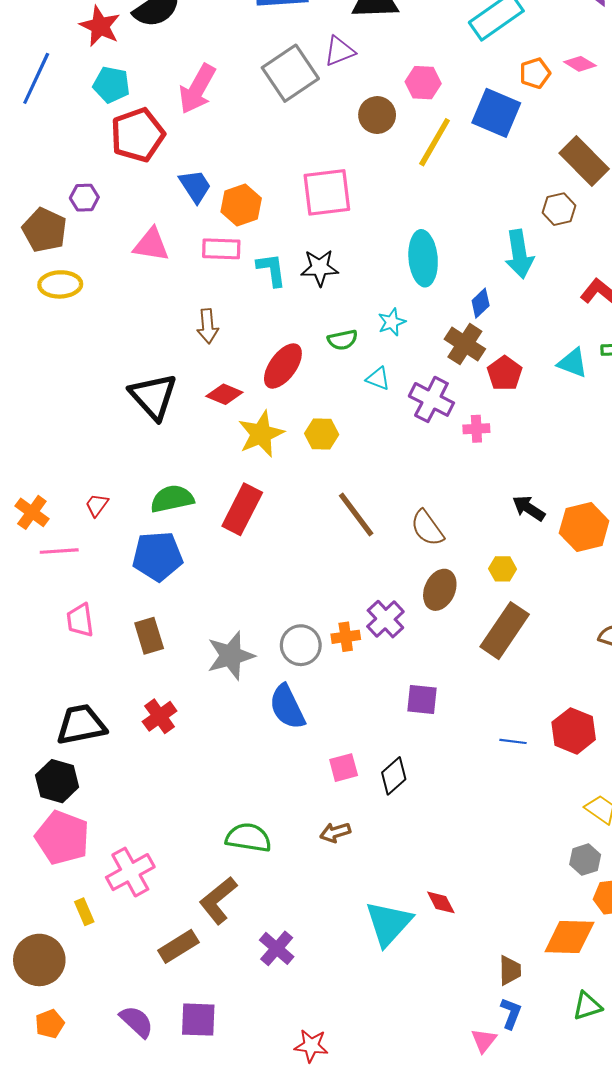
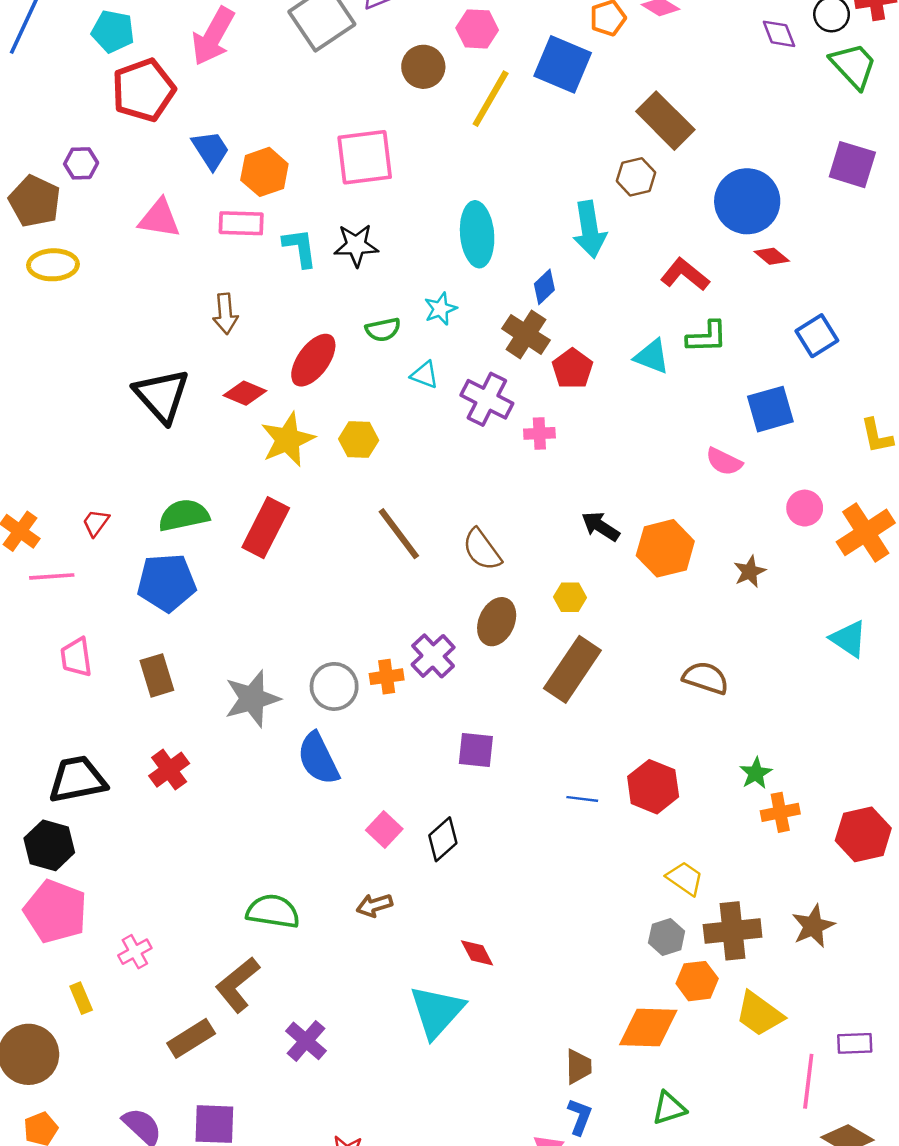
pink square: (344, 768) -> (384, 829), turned -32
pink cross: (130, 872) -> (135, 952), size x0.6
red diamond: (441, 902) -> (477, 953), moved

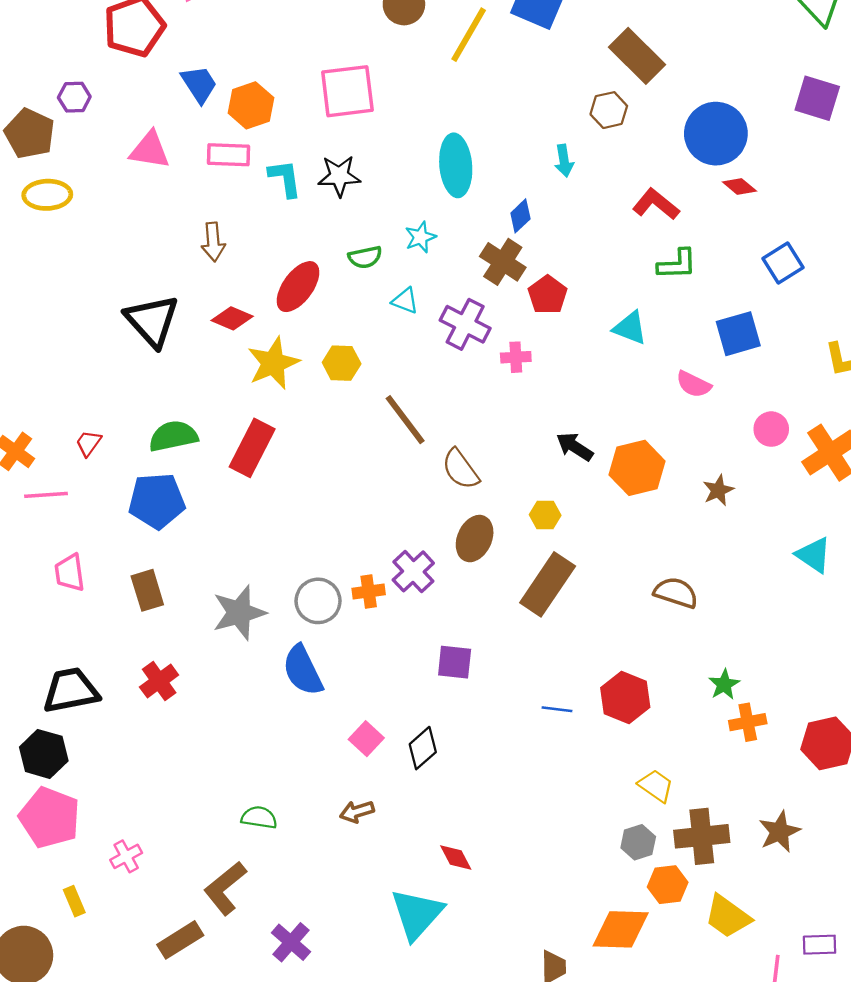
cyan arrow: (590, 229) -> (564, 161), size x0.6
cyan triangle: (652, 356) -> (630, 328), moved
brown line: (399, 534) -> (405, 420), moved
green semicircle: (273, 911) -> (259, 818), size x0.7

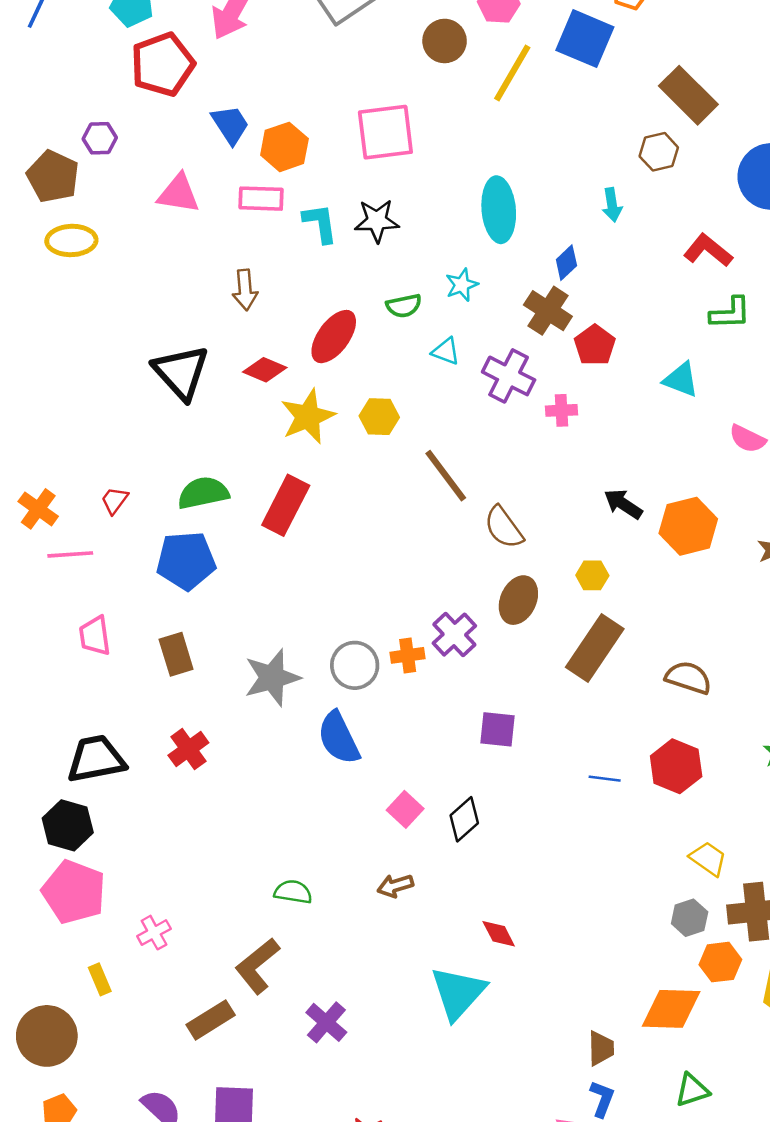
brown semicircle: (676, 593) -> (688, 678), moved

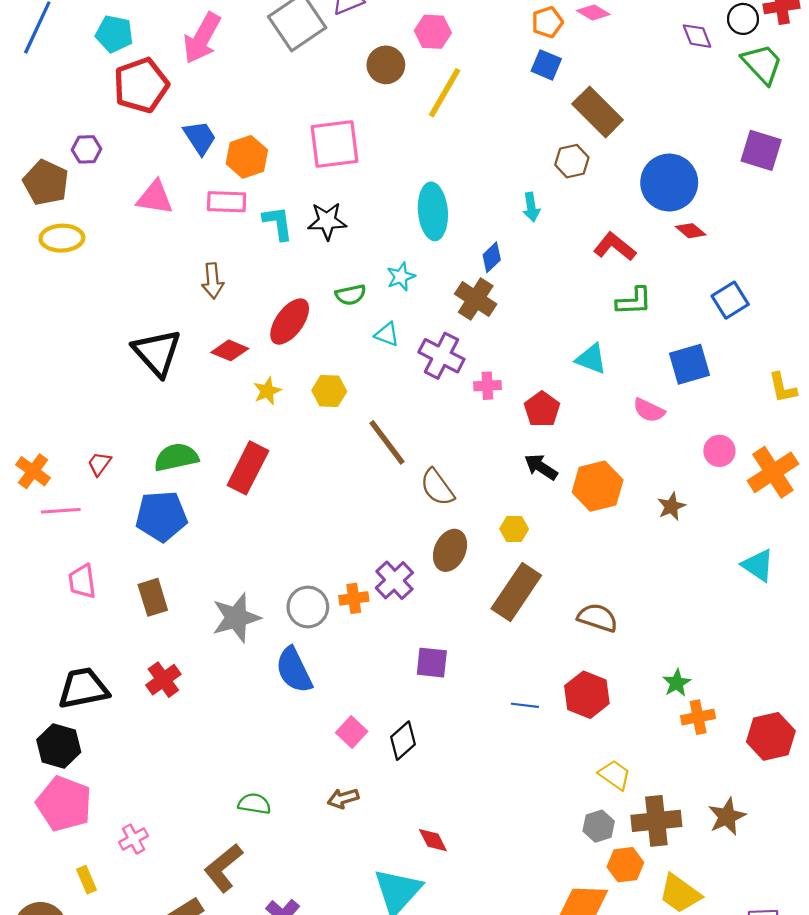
blue square: (585, 39) -> (546, 65), moved, size x0.6
red pentagon: (595, 345) -> (542, 409), moved
yellow star: (308, 417) -> (267, 391), size x0.6

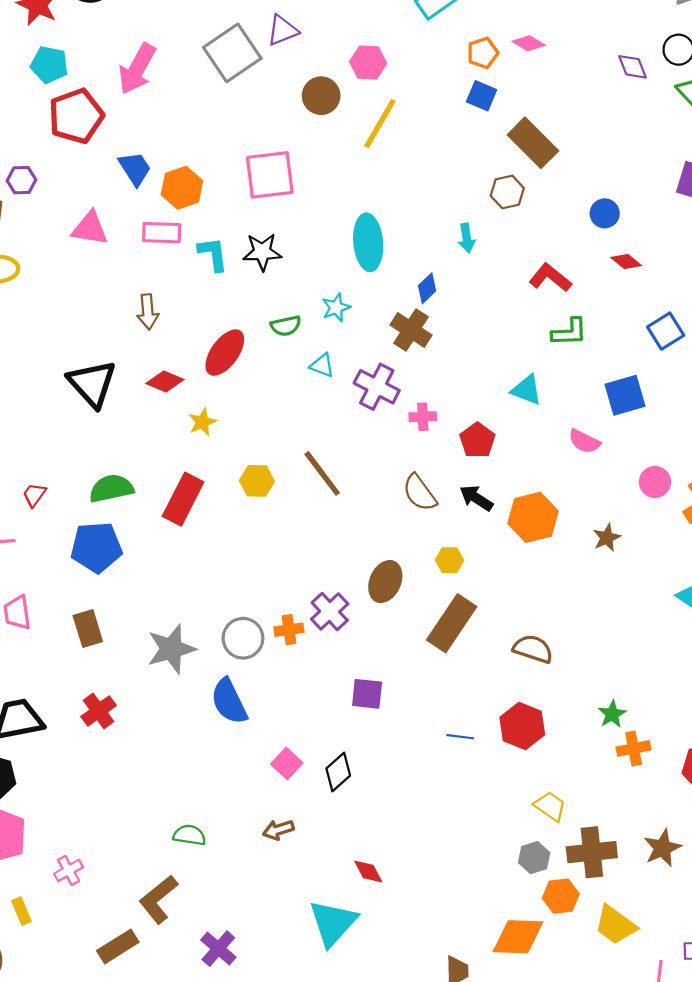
blue circle: (669, 183) -> (605, 213), size x0.5
yellow hexagon: (329, 391) -> (257, 481), moved
brown semicircle: (437, 487) -> (420, 493), moved

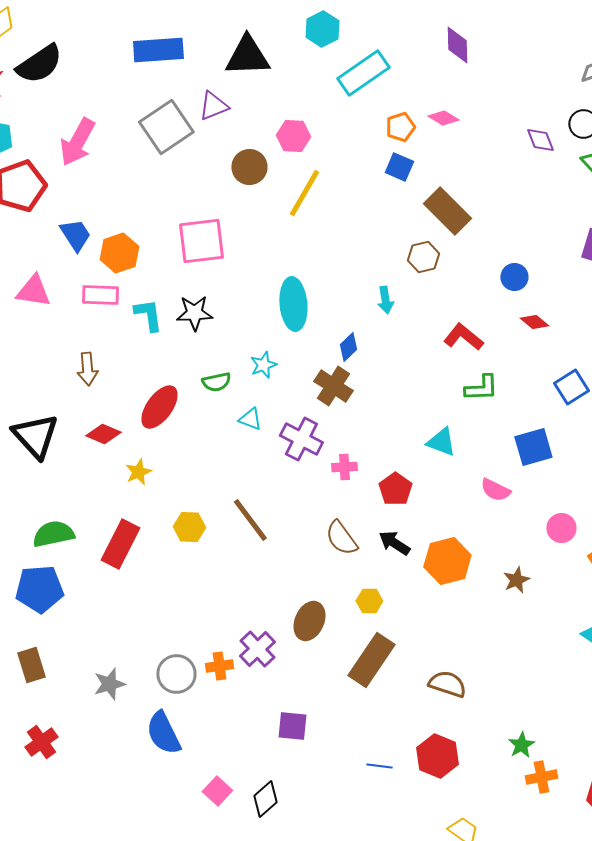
gray star: (171, 649) -> (109, 684), size x0.7

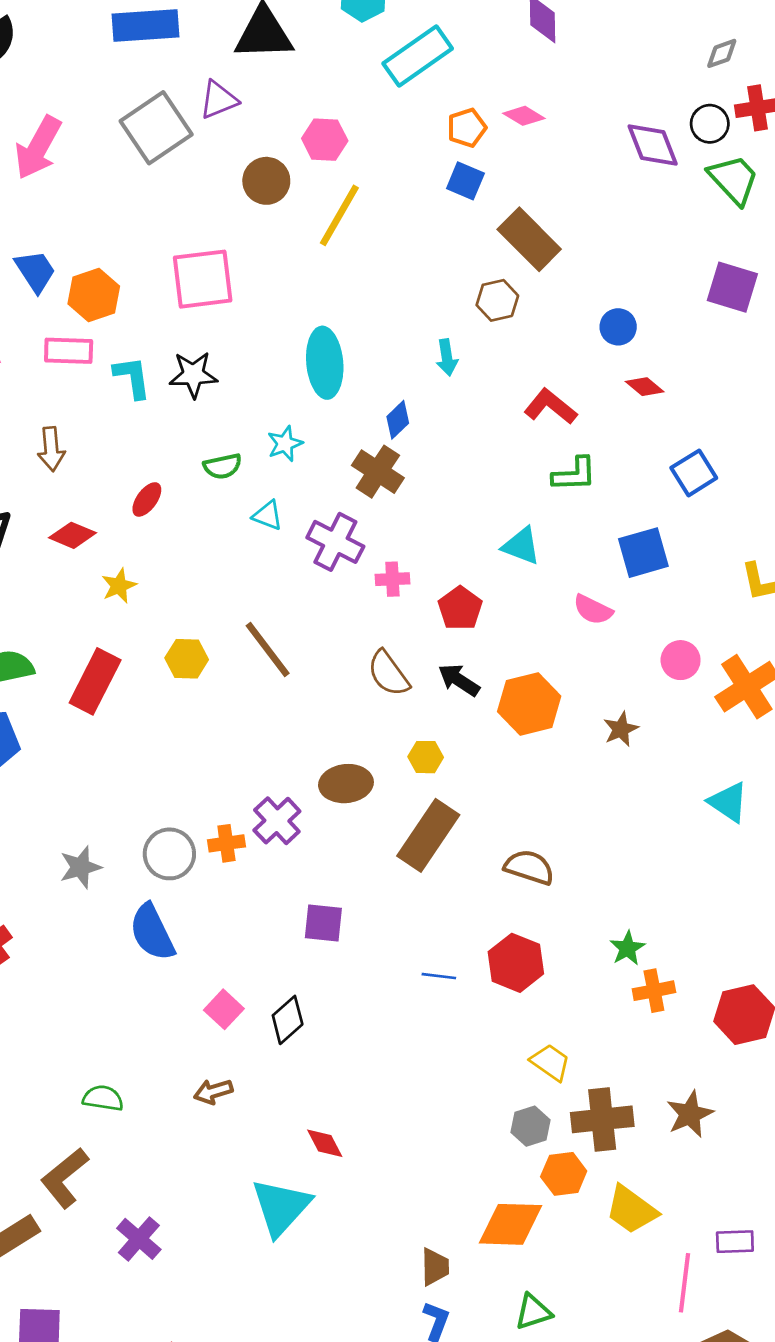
purple diamond: (540, 140) -> (653, 145), size x1.4
red ellipse: (159, 407) -> (147, 499), size x0.6
brown ellipse: (309, 621) -> (346, 784), turned 60

